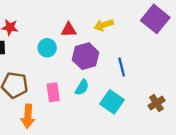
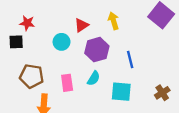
yellow arrow: (104, 25) -> (114, 21), turned 91
red triangle: (69, 30) -> (81, 25), turned -32
cyan square: (112, 102) -> (121, 92), turned -30

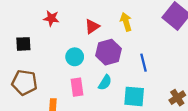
red star: (27, 23) -> (51, 18), moved
cyan circle: (62, 42) -> (75, 57), moved
brown pentagon: (32, 76) -> (24, 82), moved

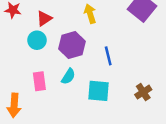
red triangle: (92, 26) -> (44, 18), moved
cyan circle: (75, 57) -> (37, 40), moved

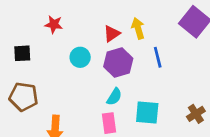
red triangle: (44, 18) -> (112, 34), moved
blue line: (108, 56) -> (158, 57), moved
pink rectangle: (39, 81) -> (109, 123), moved

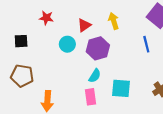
red triangle: (112, 34) -> (84, 25), moved
blue line: (158, 57) -> (146, 44), moved

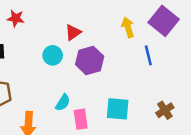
red star: (46, 18) -> (16, 18), moved
yellow arrow: (114, 21) -> (128, 27), moved
cyan semicircle: (95, 76) -> (63, 103), moved

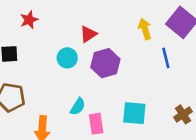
red star: (16, 18) -> (29, 20), turned -30

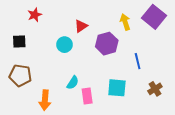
blue line: (166, 58) -> (138, 61), moved
purple hexagon: (105, 63) -> (107, 44), moved

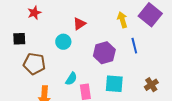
purple hexagon: (107, 44) -> (104, 53), moved
blue line: (138, 61) -> (134, 46), moved
brown pentagon: (20, 75) -> (34, 64), moved

